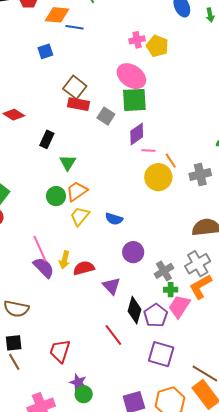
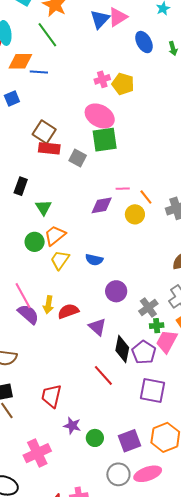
purple diamond: (137, 134) -> (102, 205), moved, turned 30
yellow circle: (158, 177) -> (135, 214), size x0.7
green circle: (84, 394) -> (95, 438), moved

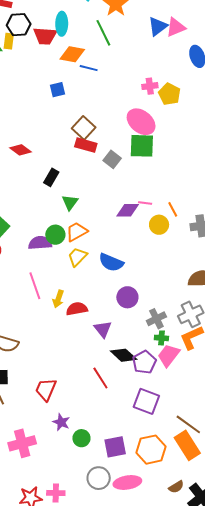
pink line: (123, 189) -> (145, 203), moved
blue semicircle: (94, 260) -> (111, 262), size x1.4
purple semicircle: (28, 314) -> (40, 243), moved, turned -55
black diamond: (122, 349) -> (124, 355), turned -68

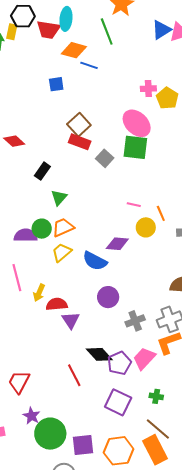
purple diamond: (128, 210) -> (117, 244), moved
purple triangle: (103, 329) -> (71, 320), moved
green cross: (161, 338) -> (156, 396), moved
green circle: (81, 438) -> (50, 434), size x1.8

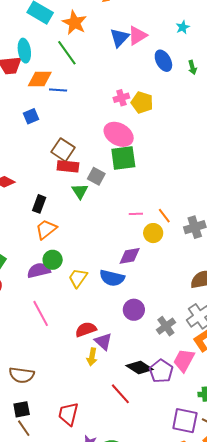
green triangle: (59, 198) -> (80, 191), moved
orange trapezoid: (63, 227) -> (46, 229), moved
yellow arrow: (39, 293) -> (92, 357), moved
purple square: (118, 402) -> (185, 421), moved

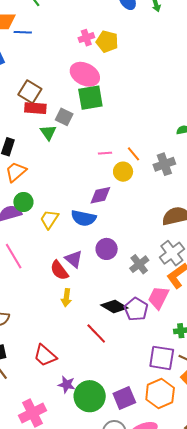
red semicircle: (86, 329) -> (59, 270), turned -105
purple triangle: (103, 341) -> (74, 259), moved
red trapezoid: (68, 414) -> (45, 356), turned -60

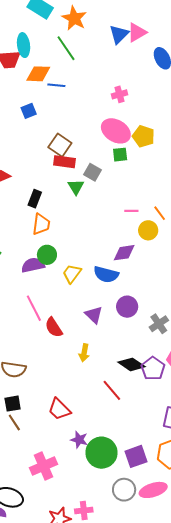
yellow pentagon: (107, 41) -> (143, 136), moved
green square: (90, 98) -> (120, 155), size x0.6
orange trapezoid: (16, 172) -> (41, 224), turned 135
red semicircle: (59, 270) -> (54, 327), moved

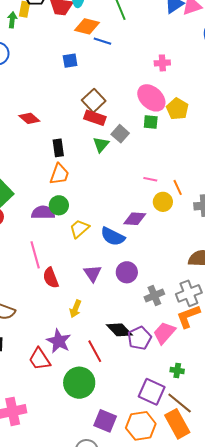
black rectangle: (35, 199) -> (58, 148), turned -42
purple star: (79, 440) -> (59, 341), moved, size x1.4
green circle: (102, 453) -> (79, 383), moved
purple square: (136, 456) -> (105, 421), turned 30

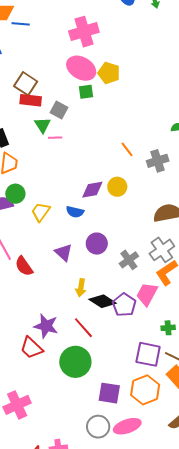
pink cross: (162, 63) -> (84, 32), size x1.8
pink line: (150, 179) -> (55, 138), moved
yellow circle: (163, 202) -> (117, 187), moved
blue semicircle: (113, 236) -> (75, 212), size x0.7
yellow arrow: (75, 309) -> (81, 288), moved

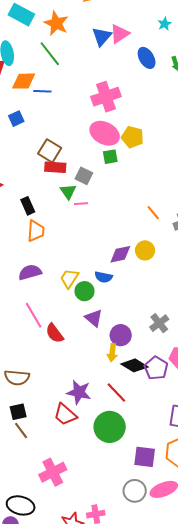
green circle: (15, 194) -> (84, 291), moved
purple circle: (97, 244) -> (121, 335), moved

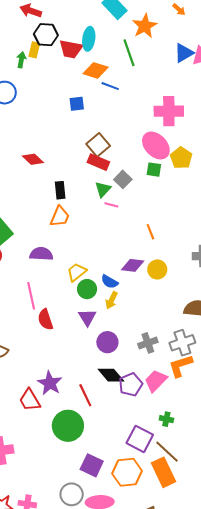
orange line: (153, 213) -> (150, 232), moved
yellow arrow: (112, 353) -> (111, 300), moved

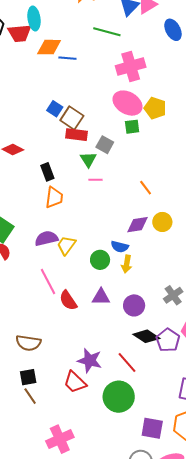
green line: (129, 53) -> (107, 32), moved, turned -40
blue square: (77, 104) -> (55, 109), moved, turned -35
pink line: (111, 205) -> (95, 180), moved
yellow trapezoid: (77, 272) -> (66, 245), moved
purple triangle: (87, 317) -> (101, 297), moved, turned -42

